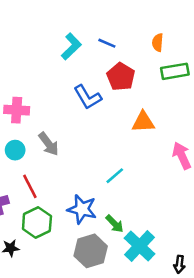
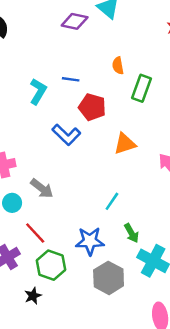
green rectangle: (175, 71) -> (142, 88), turned -45
green arrow: (115, 224) -> (131, 233), moved, turned 30

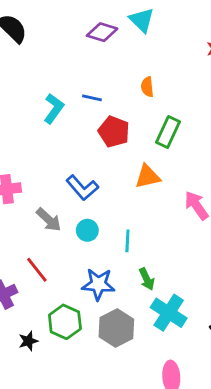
green rectangle: (142, 88) -> (168, 132), moved
blue L-shape: (66, 135) -> (82, 188), moved
cyan line: (112, 201) -> (127, 241), turned -36
cyan circle: (12, 203) -> (87, 230), moved
green hexagon: (51, 265) -> (65, 322), moved

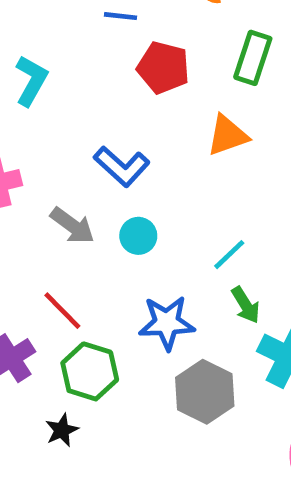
cyan L-shape: (54, 109) -> (31, 81), moved
cyan line: (127, 241) -> (229, 255), moved, turned 50
green hexagon: (65, 322) -> (90, 371), moved

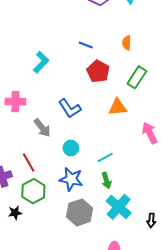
cyan circle: (138, 236) -> (71, 148), moved

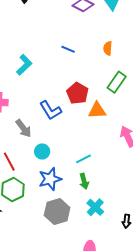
red pentagon: (98, 71) -> (77, 93), moved
cyan circle: (71, 148) -> (42, 151), moved
blue star: (71, 179) -> (50, 179), turned -30
cyan cross: (119, 207) -> (95, 207), size x0.7

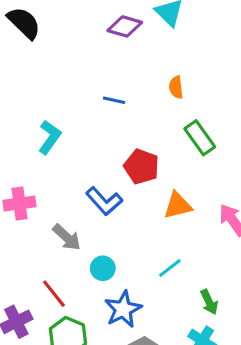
green rectangle: (117, 82) -> (200, 138), turned -60
orange triangle: (97, 110) -> (178, 205), moved
green arrow: (84, 181) -> (209, 302), moved

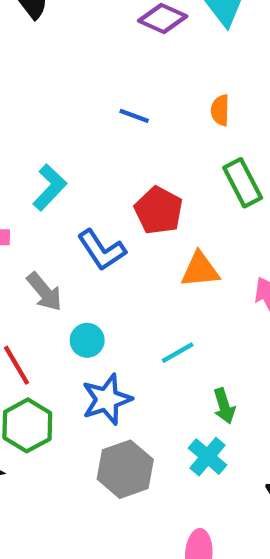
cyan L-shape: (50, 137) -> (50, 187), moved

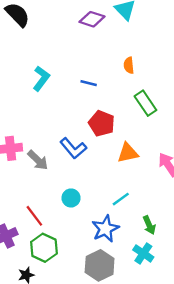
blue line: (134, 116) -> (89, 83), moved
cyan L-shape: (50, 187) -> (41, 78), moved
gray arrow: (44, 292) -> (38, 160), moved
blue star: (107, 399) -> (105, 229), moved

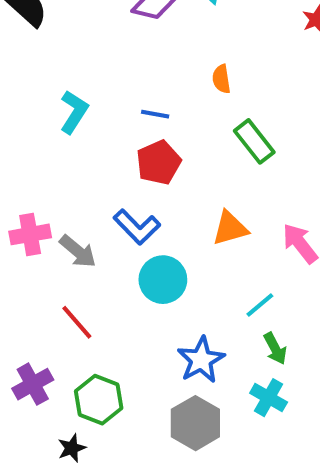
red pentagon: (102, 123) -> (159, 162), moved, turned 30
cyan circle: (71, 198) -> (163, 280), moved, size x1.5
cyan line: (121, 199) -> (260, 305), moved
red line: (34, 216) -> (77, 322), moved

